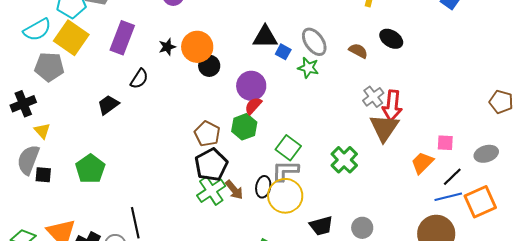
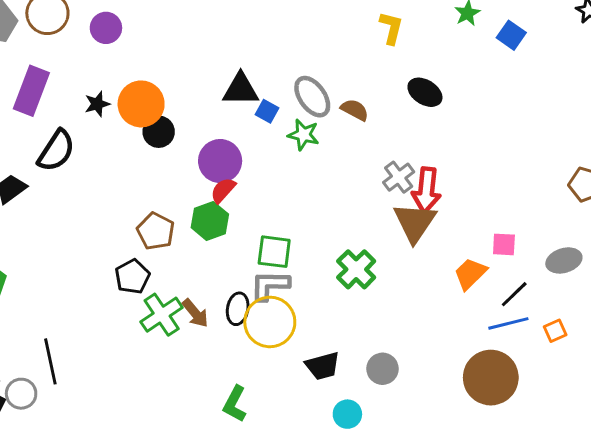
brown semicircle: (358, 51) -> (355, 110), moved
black semicircle: (139, 79) -> (56, 151), size x1.4
green square: (288, 148) -> (274, 252), turned -30
black pentagon: (211, 165) -> (132, 277), moved, size x0.7
orange square: (480, 202) -> (555, 331), size x0.5

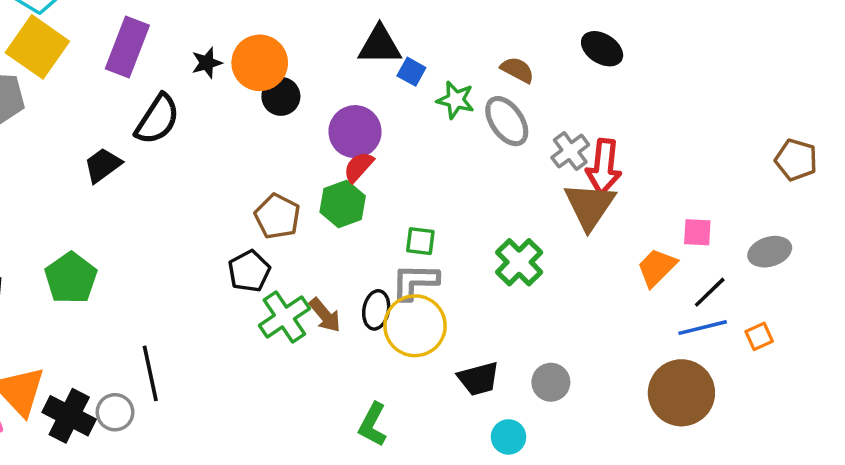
gray ellipse: (312, 97) -> (507, 121), moved
green square: (274, 252) -> (420, 241), size x0.7

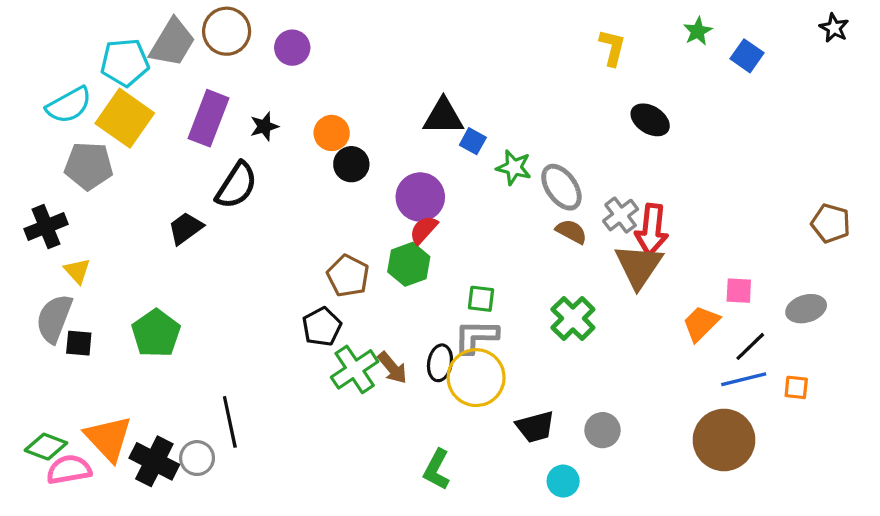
black star: (207, 63) -> (264, 126), moved
orange circle: (260, 63) -> (332, 133), size x0.7
brown semicircle: (517, 70) -> (571, 231), moved
orange square: (759, 336) -> (796, 387), turned 30

